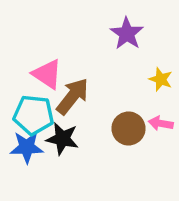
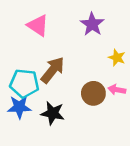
pink triangle: (47, 74) -> (38, 25), moved
black star: (62, 139) -> (53, 113), moved

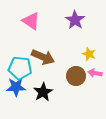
yellow star: (117, 58) -> (89, 54), moved
brown arrow: (53, 70) -> (43, 57), turned 75
black star: (53, 113) -> (43, 92), turned 30

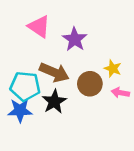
purple star: (75, 20) -> (75, 39), moved
brown circle: (76, 76) -> (90, 84), moved
black star: (43, 92) -> (54, 102), moved

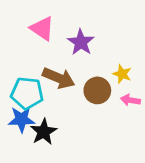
black star: (54, 102) -> (44, 132), moved

